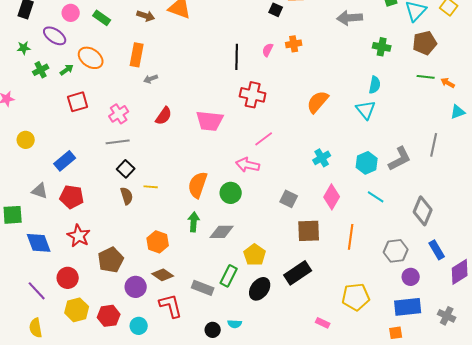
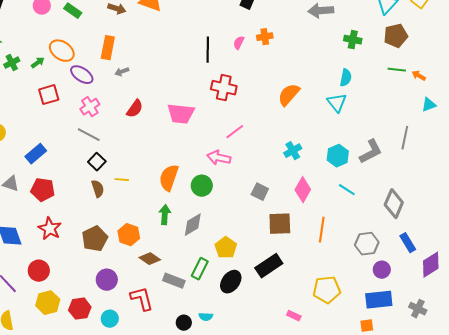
purple ellipse: (55, 36) -> (82, 75), moved
gray line: (118, 142) -> (89, 135), turned 35
gray diamond: (222, 232) -> (193, 225), turned -30
brown pentagon: (111, 260) -> (95, 239), moved
brown diamond: (163, 275) -> (150, 259), moved

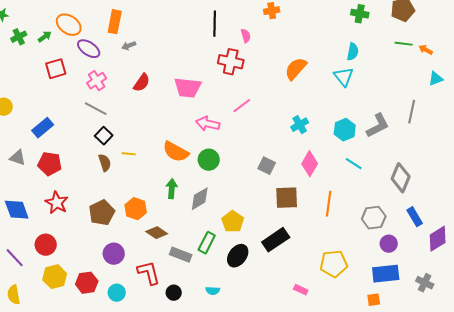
pink semicircle: (239, 43) -> (246, 36), moved, turned 136
pink arrow: (219, 158) -> (208, 124), moved
orange semicircle: (169, 178) -> (176, 152), turned -80
black circle: (184, 323) -> (174, 293), moved

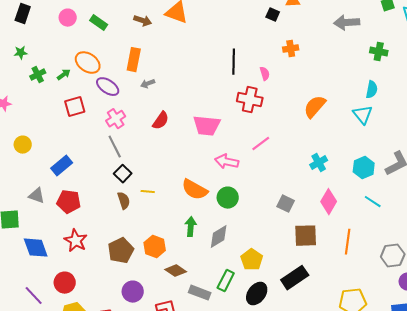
gray line: (96, 109) -> (115, 147), turned 35

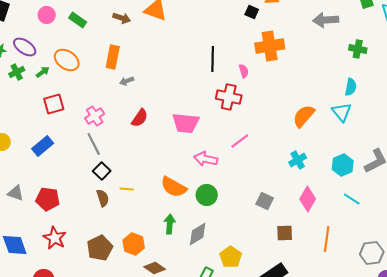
orange cross: (291, 49) -> (270, 46), size x1.8
purple ellipse: (108, 87) -> (25, 47), moved
orange semicircle: (315, 107) -> (304, 116), moved
blue rectangle: (62, 166) -> (43, 146), moved
brown square: (306, 236) -> (285, 233), size x0.7

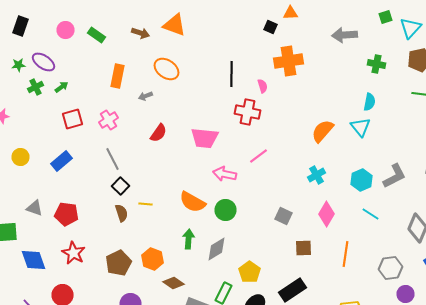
orange rectangle: (113, 57) -> (118, 76), moved
orange ellipse: (67, 60) -> (166, 69), moved
pink cross: (95, 116) -> (108, 120), moved

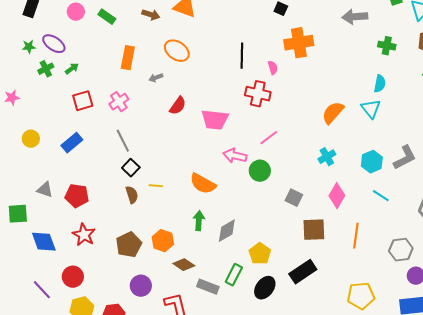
red semicircle: (158, 133) -> (178, 106), moved
green circle: (226, 210) -> (260, 171), moved
brown square: (304, 248) -> (314, 230), size x1.4

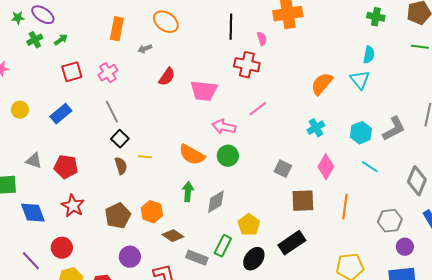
green circle: (260, 171) -> (228, 156), moved

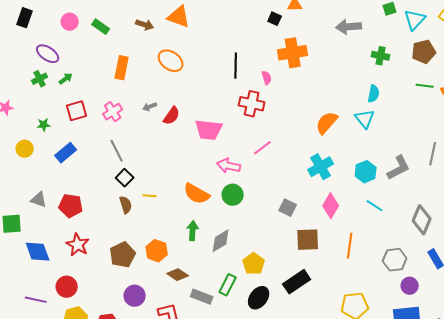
green star: (18, 18) -> (44, 125), moved
gray arrow: (145, 49) -> (150, 107), moved
cyan cross: (316, 128) -> (321, 167), size x1.4
purple line: (31, 261) -> (36, 300), turned -35

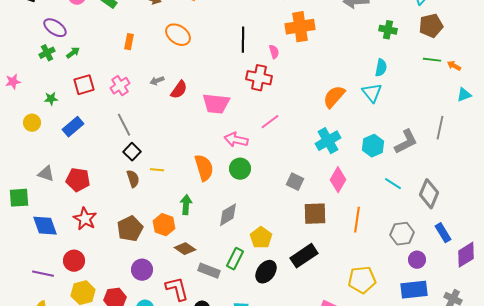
orange rectangle: (122, 68) -> (129, 42), size x0.7
orange semicircle: (197, 194) -> (204, 168), turned -136
cyan line: (375, 206) -> (393, 184), moved
green arrow: (193, 231) -> (186, 205), moved

